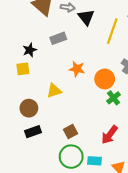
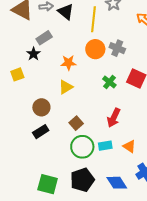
black star: (30, 50) -> (33, 54), moved
orange circle: (105, 79) -> (95, 49), moved
yellow triangle: (54, 91) -> (66, 87), moved
brown circle: (29, 108) -> (41, 107), moved

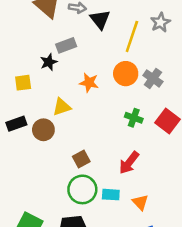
green cross: (109, 82) -> (134, 118), turned -32
yellow triangle: (66, 87) -> (62, 107), moved
black rectangle: (41, 132) -> (16, 124), moved

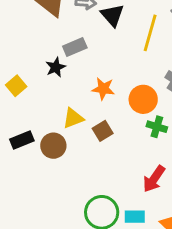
orange circle: (126, 74) -> (143, 99), moved
yellow square: (23, 83) -> (16, 86), moved, turned -30
brown square: (81, 159) -> (103, 131), moved

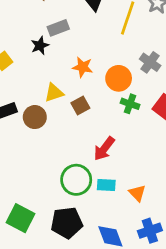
red arrow: (154, 179) -> (104, 149), moved

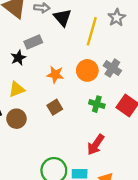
orange circle: (119, 78) -> (87, 70), moved
yellow triangle: (54, 93) -> (17, 89), moved
red arrow: (104, 149) -> (96, 145), moved

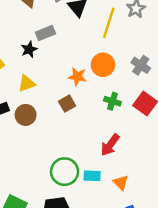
gray cross: (112, 68) -> (141, 65), moved
orange star: (55, 75) -> (77, 77), moved

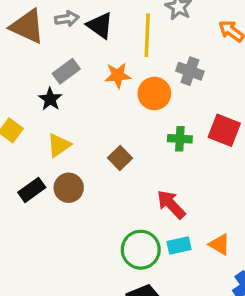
gray cross: (141, 65) -> (190, 71), moved
orange star: (77, 77) -> (118, 75), moved
red arrow: (110, 145) -> (171, 204), moved, turned 115

